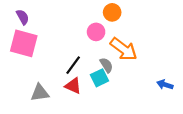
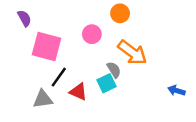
pink circle: (96, 32) -> (92, 34), moved
pink square: (24, 43) -> (46, 46), moved
black line: (73, 65) -> (59, 77), moved

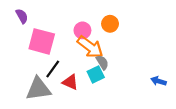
orange circle: (120, 13) -> (110, 24), moved
orange arrow: (132, 53) -> (90, 47), moved
gray triangle: (43, 99) -> (38, 89), size x1.4

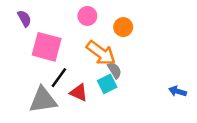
pink circle: (82, 30) -> (87, 16), moved

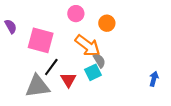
purple semicircle: (24, 18) -> (11, 26), moved
blue arrow: (177, 91) -> (154, 79), turned 88
red triangle: (79, 93) -> (68, 80), turned 35

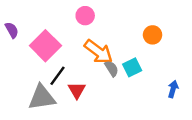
orange circle: (107, 23) -> (153, 35), moved
pink square: (41, 40) -> (45, 46), turned 30
cyan square: (93, 72) -> (132, 67), moved

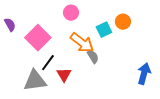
orange circle: (153, 35) -> (123, 22), moved
cyan square: (132, 67) -> (104, 30), moved
blue arrow: (173, 89) -> (144, 74), size x1.5

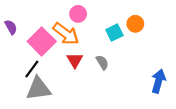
orange arrow: (82, 43) -> (66, 34), moved
black line: (48, 63) -> (32, 69), moved
red triangle: (64, 75) -> (75, 60), moved

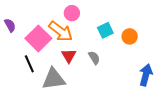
orange circle: (135, 24) -> (130, 36), moved
black line: (32, 69) -> (29, 64), turned -60
gray triangle: (38, 89) -> (54, 79), moved

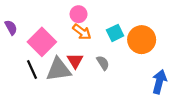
orange arrow: (61, 31) -> (82, 32), moved, size x0.7
orange circle: (130, 36) -> (142, 40), size x1.6
gray triangle: (54, 79) -> (59, 70), moved

